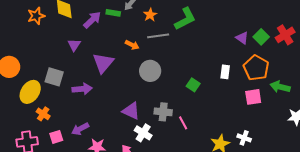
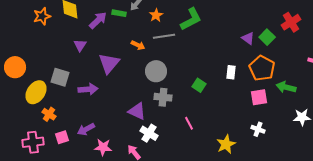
red cross: (285, 35) -> (291, 22), moved
gray cross: (163, 112) -> (163, 97), moved
white cross: (244, 138) -> (258, 129), moved

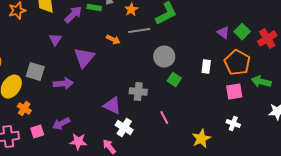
red cross: (291, 22) -> (267, 38), moved
gray circle: (156, 71) -> (164, 56), moved

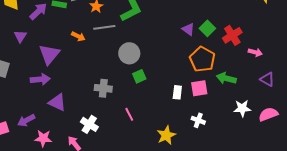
white rectangle: (206, 66) -> (177, 92), moved
green square: (174, 80) -> (139, 76), turned 32
purple arrow: (63, 84) -> (40, 79), moved
purple triangle: (112, 106) -> (57, 102), moved

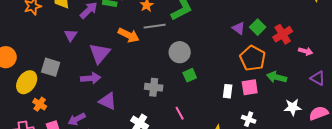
orange arrow: (78, 36) -> (129, 35), size x1.5

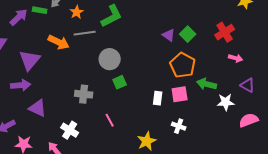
red cross: (283, 34) -> (225, 32), moved
white star: (293, 107) -> (226, 102), moved

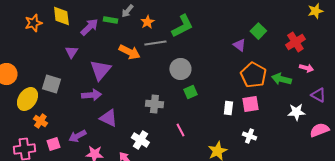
green square: (188, 34) -> (258, 31), moved
green arrow: (207, 84) -> (281, 79), moved

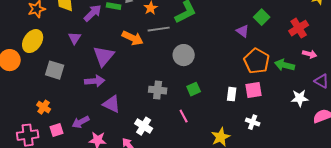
green square: (190, 92) -> (194, 89), moved
yellow ellipse: (27, 99) -> (33, 41), moved

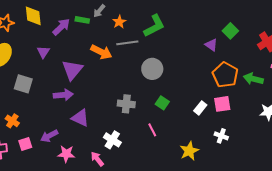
green square: (194, 89) -> (162, 103), turned -32
white rectangle: (232, 94) -> (200, 108), turned 32

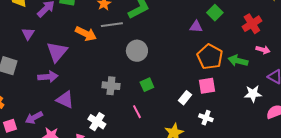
purple triangle: (211, 45) -> (196, 27), turned -32
green square: (162, 103) -> (147, 85), turned 32
white rectangle: (200, 108) -> (185, 98), moved

